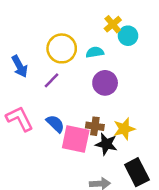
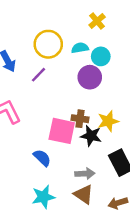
cyan circle: (128, 36) -> (101, 56), moved
blue semicircle: (55, 124) -> (42, 158), moved

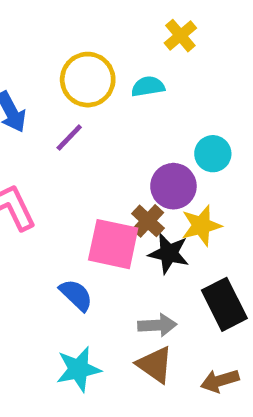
cyan circle: (101, 56) -> (213, 154), moved
purple circle: (90, 77) -> (173, 186), moved
brown cross: (80, 119) -> (148, 221), turned 35

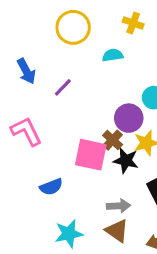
yellow cross: (180, 36) -> (133, 23), turned -30
yellow circle: (88, 80) -> (73, 27), moved
blue semicircle: (76, 295) -> (51, 187), moved, turned 115

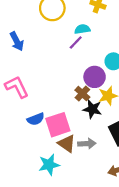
purple line: (63, 87) -> (76, 42), moved
pink square: (91, 155) -> (58, 125), moved, turned -30
blue semicircle: (51, 187) -> (36, 119), moved
brown triangle: (117, 231) -> (67, 144), moved

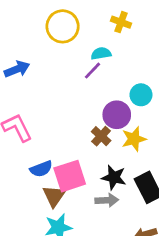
blue arrow: (17, 41) -> (17, 69), turned -84
black star: (92, 109) -> (114, 177), moved
brown triangle: (67, 144) -> (54, 196), moved, turned 30

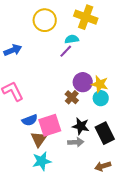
yellow cross: (121, 22) -> (86, 17), size x1.6
cyan circle: (141, 95) -> (101, 98), moved
yellow star: (134, 139) -> (100, 84), moved, turned 30

